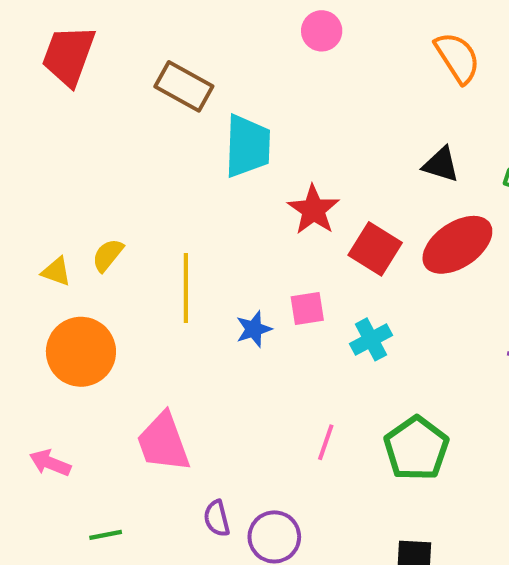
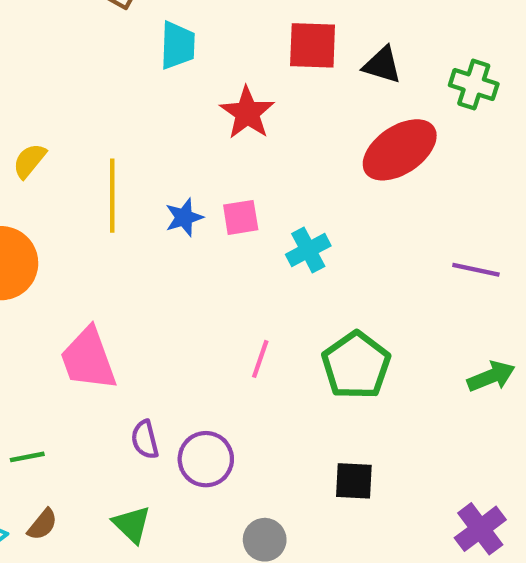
cyan trapezoid: (248, 146) -> (178, 45), size x0.7
red square: (375, 249) -> (313, 45), moved, turned -30
blue star: (254, 329) -> (184, 217), moved

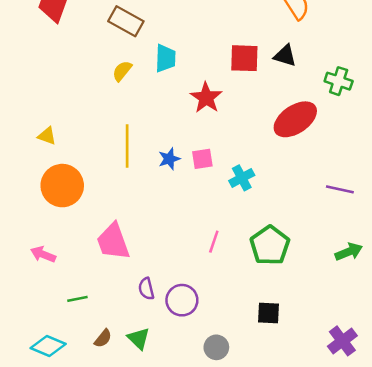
black triangle: (382, 65) -> (285, 56), moved
yellow semicircle: (29, 161) -> (122, 71), moved
brown semicircle: (42, 524) -> (103, 338), moved

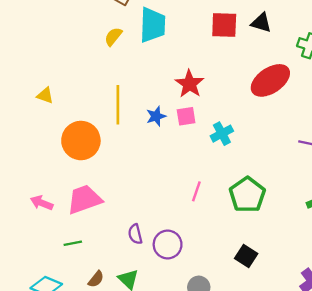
cyan trapezoid: (165, 58) -> (153, 25), size x1.4
red star: (206, 98) -> (190, 84), moved
orange circle: (62, 186) -> (81, 141), moved
pink trapezoid: (113, 242) -> (84, 199), moved, turned 90
black square: (269, 313) -> (246, 256), turned 30

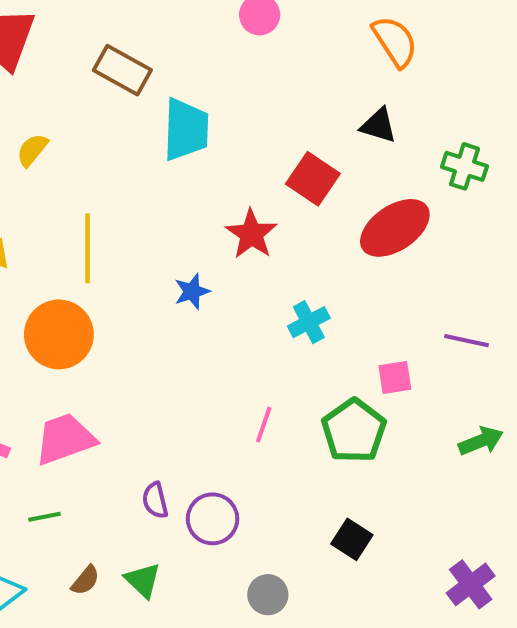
red square: (224, 25) -> (313, 179), moved, turned 32
yellow semicircle: (113, 37) -> (32, 150), moved
yellow line: (118, 105) -> (88, 248), moved
pink square: (186, 116) -> (395, 377), moved

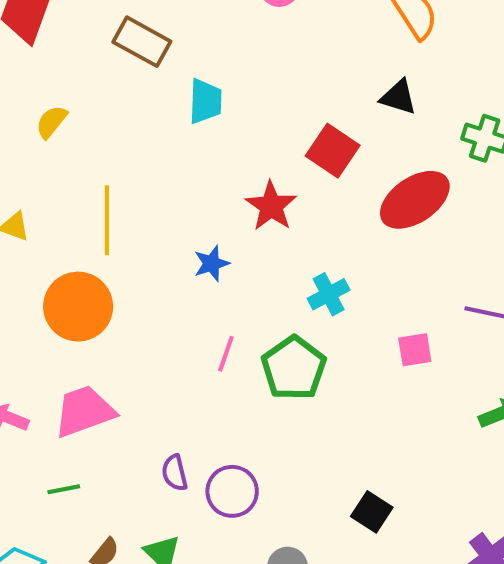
cyan trapezoid: (186, 130) -> (205, 101), size x0.7
pink line: (264, 425) -> (226, 354), moved
green pentagon: (354, 431) -> (294, 368), moved

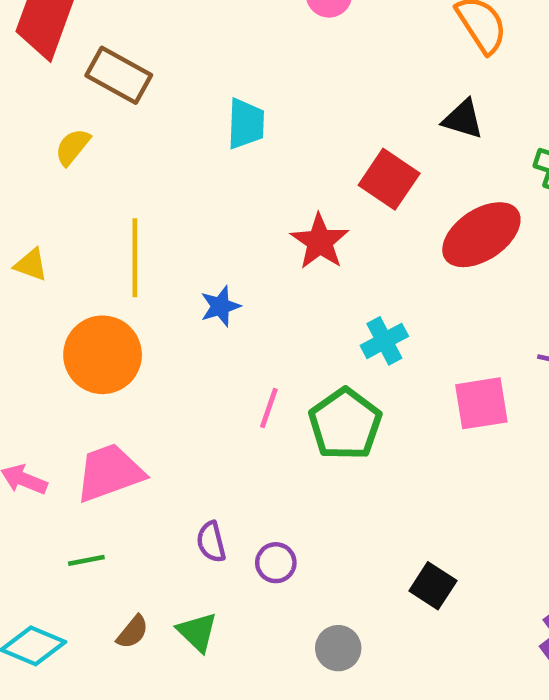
brown rectangle: (142, 42) -> (119, 75), moved
blue star: (212, 263) -> (220, 306), moved
pink square: (415, 350) -> (481, 403), size x1.4
purple circle: (232, 491) -> (276, 563), size x0.7

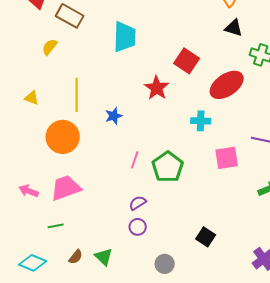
black triangle: (463, 119) -> (234, 28), moved
cyan trapezoid: (246, 124) -> (125, 37), size x1.4
cyan cross: (384, 341) -> (201, 121), moved, turned 30
purple semicircle: (211, 542) -> (138, 203), moved, turned 72

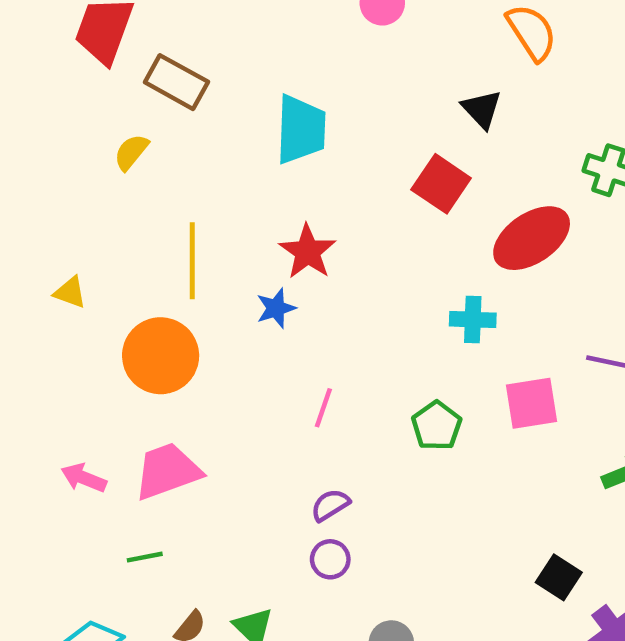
black triangle: (234, 28) -> (482, 109), moved, turned 30
red star: (157, 88) -> (308, 252), moved
yellow triangle: (32, 98) -> (70, 292), moved
green pentagon: (168, 167) -> (437, 426), moved, size x0.7
black square: (206, 237) -> (559, 577), moved

